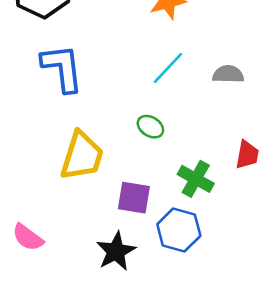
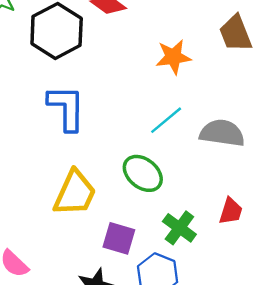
gray semicircle: (228, 74) -> (222, 133), size x1.5
green ellipse: (150, 127) -> (143, 173), size x1.6

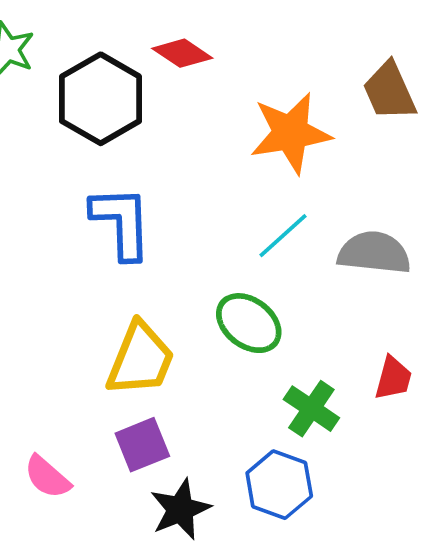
orange star: (173, 57) -> (291, 133), size x1.4
purple square: (119, 238) -> (142, 445), moved, turned -36

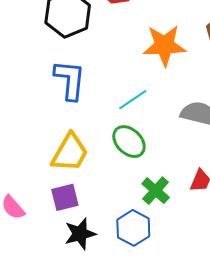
cyan line: (283, 236) -> (133, 100), moved

